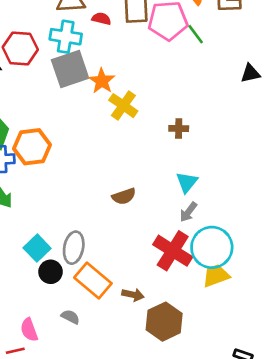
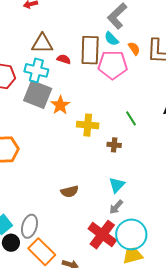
green line: (196, 34) -> (131, 118), moved
gray square: (70, 69) -> (38, 94), turned 36
yellow cross: (123, 106) -> (88, 125), moved, turned -35

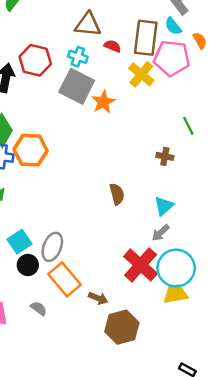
cyan cross: (36, 70) -> (78, 57), size x0.7
yellow cross: (88, 125) -> (141, 74), moved, turned 30
brown semicircle: (70, 192) -> (117, 194), moved, turned -96

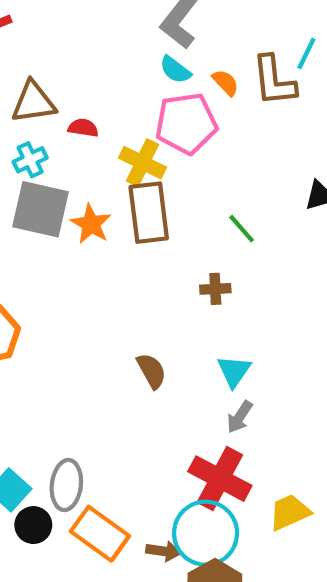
brown rectangle: (146, 38) -> (149, 213), moved
cyan cross: (78, 57) -> (30, 160), turned -30
cyan circle: (176, 268) -> (206, 533), moved

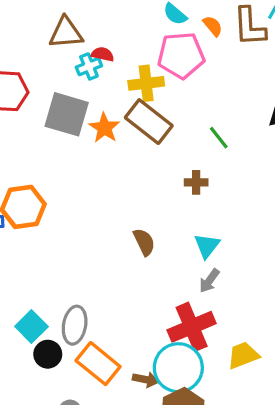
cyan cross: (30, 160) -> (89, 66), moved
yellow cross: (142, 163) -> (146, 83), turned -36
brown rectangle: (149, 213) -> (149, 122), turned -48
red cross: (220, 479) -> (192, 327), turned 36

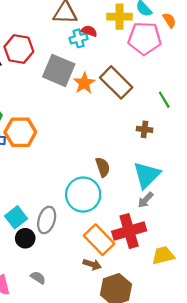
yellow cross: (146, 83) -> (119, 17), moved
cyan triangle: (207, 246) -> (147, 175), size x1.5
orange rectangle: (98, 364) -> (99, 240), moved
cyan circle: (178, 368) -> (83, 195), moved

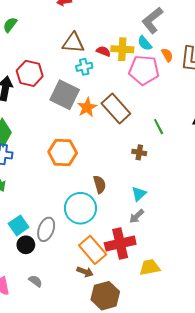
red semicircle: (89, 31) -> (103, 51), moved
orange hexagon: (20, 132) -> (63, 152), moved
cyan triangle: (147, 175) -> (139, 194), size x0.6

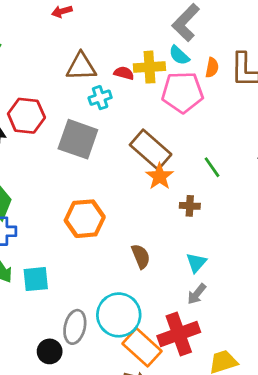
orange semicircle: (167, 55) -> (212, 68), turned 48
orange star: (87, 107) -> (159, 176), moved
cyan circle: (80, 208) -> (119, 315), moved
cyan square: (19, 225) -> (36, 279), moved, turned 36

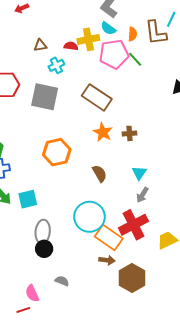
brown triangle: (81, 67) -> (40, 45), size x0.6
green line: (212, 167) -> (135, 59), moved
orange star: (159, 176) -> (103, 132), moved
gray ellipse: (75, 327) -> (43, 232), moved

